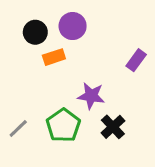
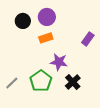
orange rectangle: (54, 57) -> (46, 38), moved

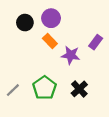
orange rectangle: (46, 38) -> (50, 41), turned 64
purple star: (59, 62) -> (71, 55), moved

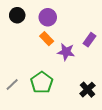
black circle: (25, 23) -> (17, 15), moved
black cross: (79, 89) -> (87, 90), moved

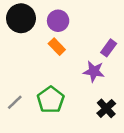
black circle: (17, 15) -> (21, 18), size x1.5
purple star: (66, 52) -> (94, 71), moved

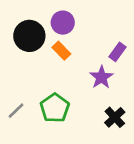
black circle: (21, 18) -> (29, 36), moved
purple star: (94, 71) -> (101, 77), turned 30

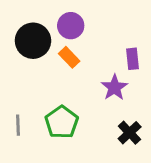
purple rectangle: (117, 52) -> (133, 59), turned -42
gray line: (16, 111) -> (18, 125), turned -48

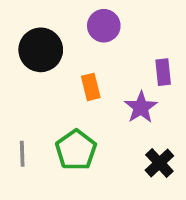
purple circle: (71, 26) -> (104, 26), moved
orange rectangle: (69, 57) -> (91, 87), moved, turned 30

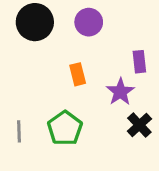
black circle: (41, 50) -> (35, 22), moved
black cross: (159, 163) -> (139, 125), moved

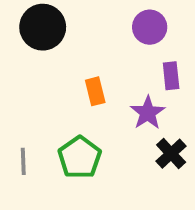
purple circle: (89, 22) -> (150, 27), moved

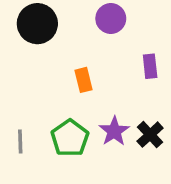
purple circle: (150, 27) -> (111, 19), moved
purple star: (148, 113) -> (114, 131), moved

